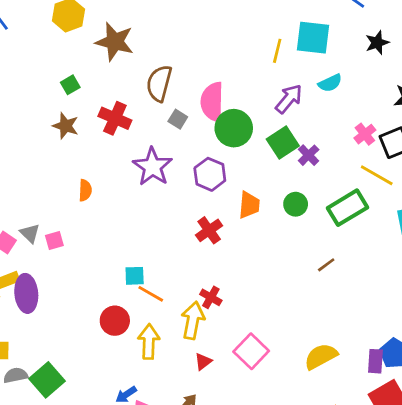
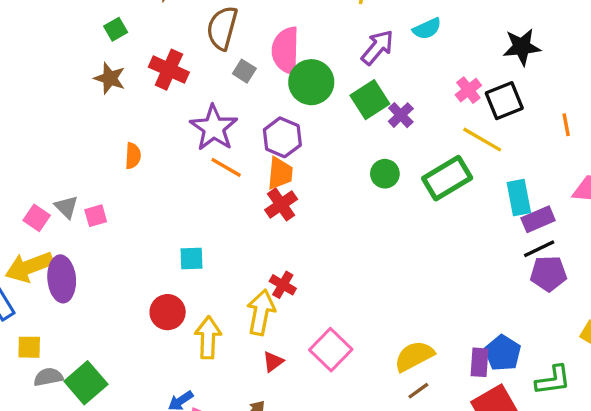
orange trapezoid: (249, 205) -> (280, 173), moved
brown line: (326, 265) -> (418, 391), moved
orange line: (151, 294) -> (226, 167), moved

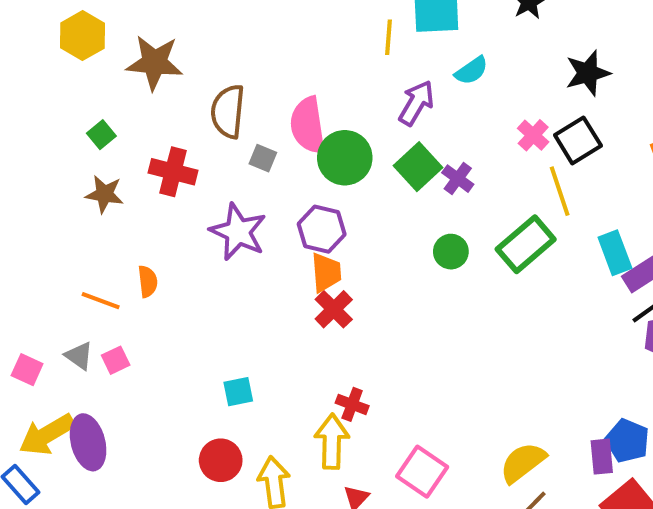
yellow line: (482, 140) -> (560, 191), turned 51
orange line: (226, 167) -> (101, 301), moved
pink square: (37, 218) -> (27, 370), moved

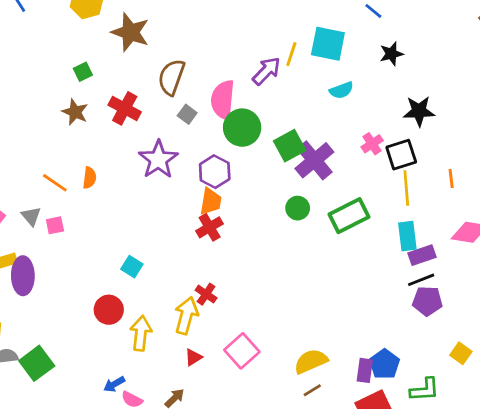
purple arrow: (416, 103) -> (267, 71), moved
purple cross: (458, 179) -> (314, 160), size x1.8
yellow line: (560, 191) -> (406, 188), moved
cyan square: (238, 392) -> (132, 267), turned 30

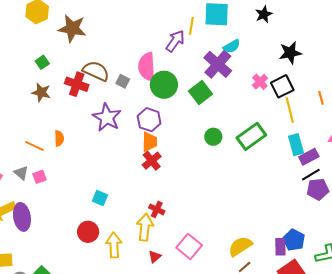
brown semicircle: (171, 77) -> (96, 71), moved, turned 104
purple cross: (314, 160) -> (218, 64), moved

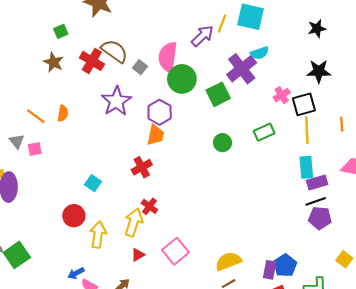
black star: (264, 14) -> (317, 29), moved
green rectangle: (251, 136) -> (264, 132), moved, size x0.7
red cross: (152, 161) -> (142, 167), moved

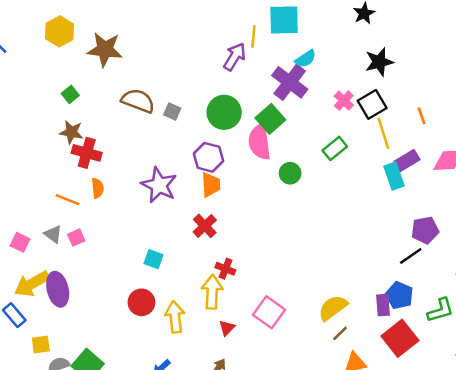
pink semicircle: (168, 57) -> (259, 142), moved
red cross: (92, 61) -> (87, 153), moved
purple star: (116, 101) -> (159, 185), moved
purple rectangle: (317, 183) -> (407, 161), moved
black line: (316, 201) -> (411, 256), moved

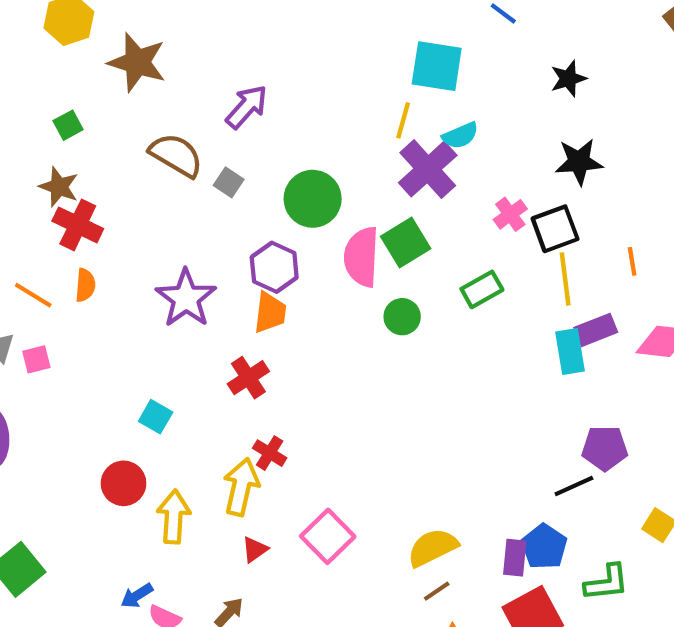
yellow line: (253, 37) -> (403, 120), moved
purple arrow: (235, 57) -> (247, 107), moved
green square: (270, 119) -> (406, 242), moved

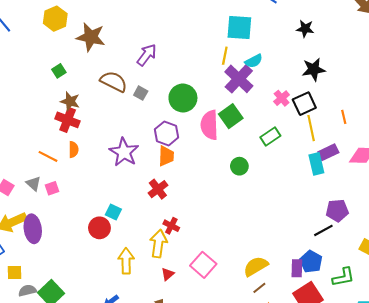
black star: (568, 79) -> (305, 29), turned 30
brown star: (59, 187) -> (70, 101), moved
green circle: (402, 317) -> (239, 166), moved
red circle: (123, 483) -> (99, 228), moved

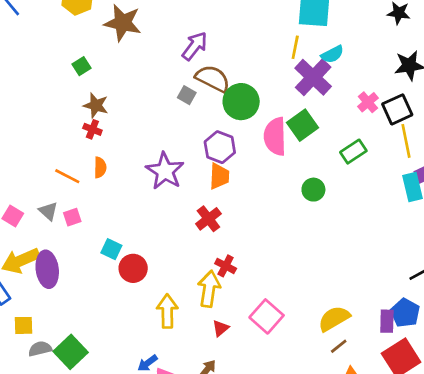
brown semicircle: (114, 82) -> (213, 79), moved
red cross: (68, 120) -> (92, 129), size x0.6
cyan square: (113, 212) -> (111, 249), moved

